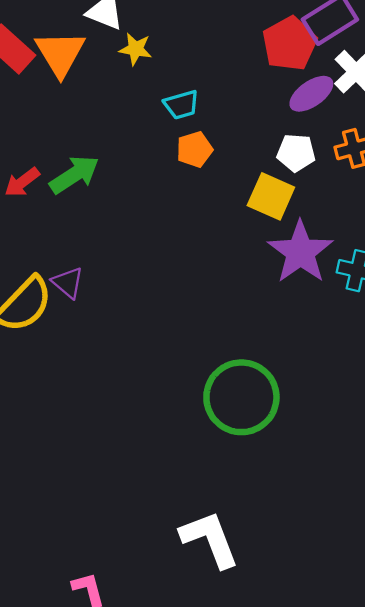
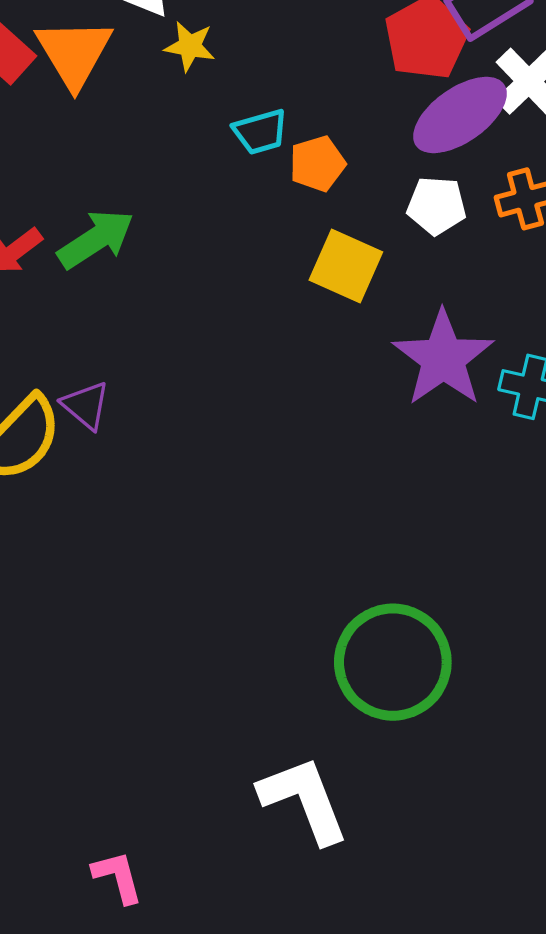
purple ellipse: (311, 94) -> (460, 115), size x1.4
orange pentagon: (195, 149) -> (317, 164), moved
yellow square: (271, 196) -> (346, 266), moved
green circle: (241, 397) -> (393, 662), moved

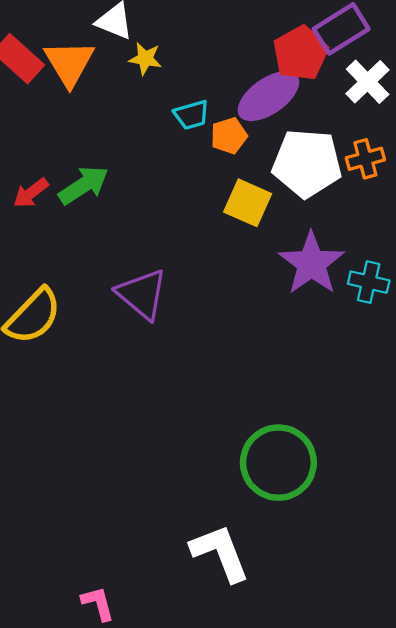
purple ellipse: (460, 115) -> (269, 96), moved
white pentagon: (436, 206) -> (307, 163), size x1.8
purple triangle: (86, 405) -> (142, 294), moved, size x1.6

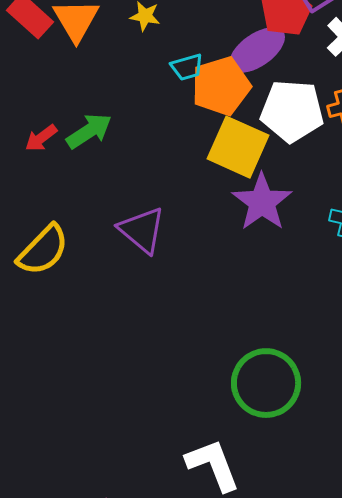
orange pentagon: (229, 136) -> (221, 86), size x1.8
yellow square: (248, 203) -> (238, 147), size x1.4
purple star: (311, 263) -> (262, 202), moved

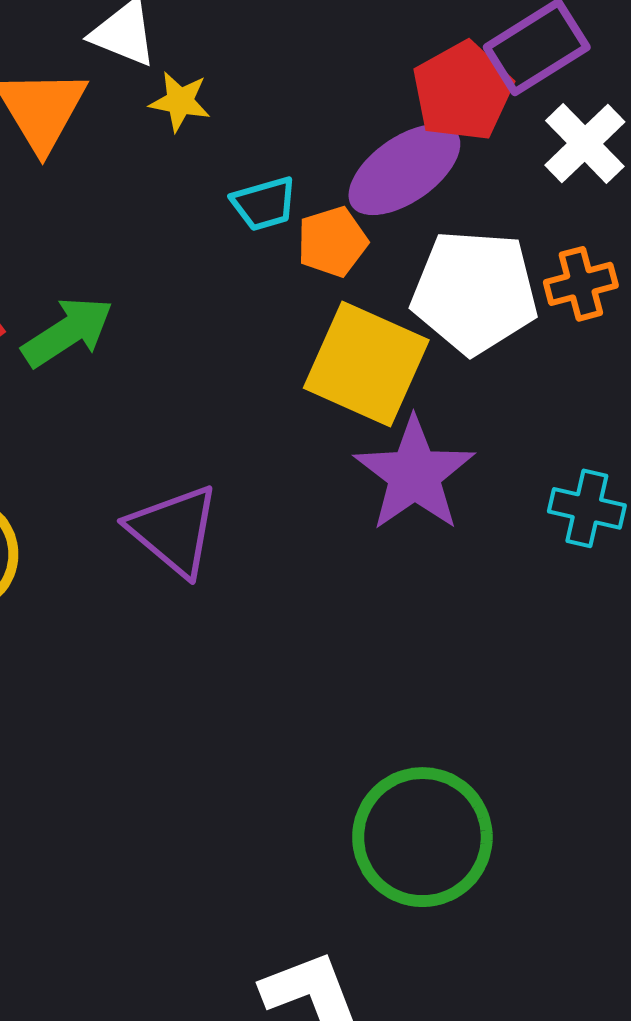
orange pentagon: (221, 86) -> (332, 242), size x0.6

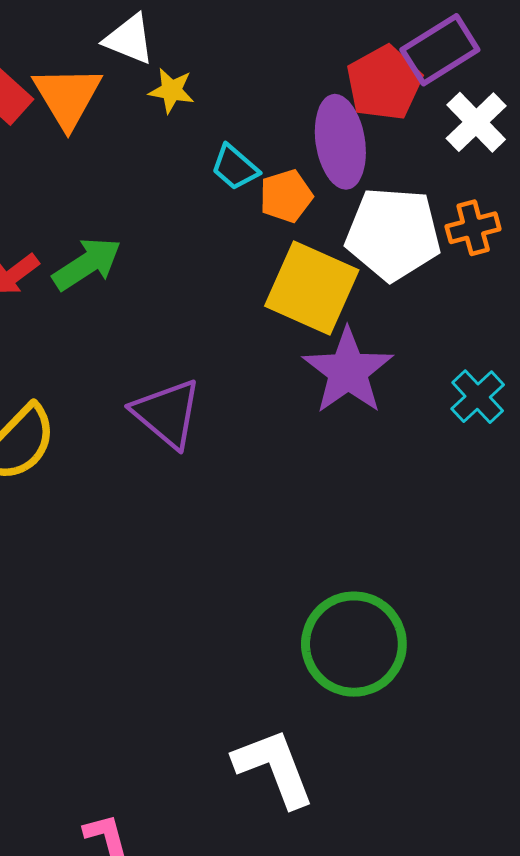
purple ellipse: (404, 170) -> (340, 142), turned -64
cyan trapezoid: (264, 204) -> (235, 167), turned 57
cyan cross: (587, 508) -> (478, 397), turned 34

